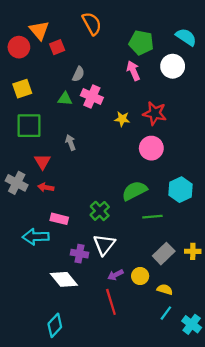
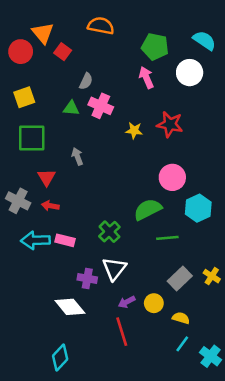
orange semicircle: (92, 24) -> (101, 26), turned -50
red square: (57, 47) -> (63, 52), turned -32
pink circle: (151, 148) -> (172, 177), moved
cyan arrow: (36, 237) -> (35, 240), moved
yellow cross: (193, 251) -> (212, 276), turned 32

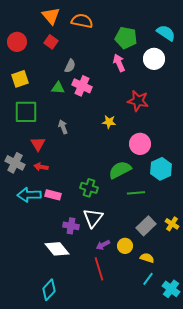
orange triangle: (43, 33) -> (51, 16), moved
yellow star: (134, 131) -> (109, 122), moved
green cross: (109, 232) -> (89, 188), turned -30

